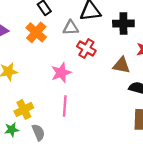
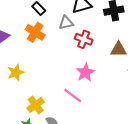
pink star: (61, 73) -> (85, 72), moved
pink line: (65, 106) -> (73, 96), turned -48

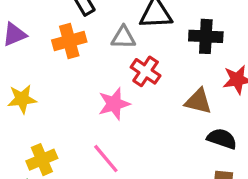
orange cross: (35, 32) -> (69, 41), turned 30
pink star: (85, 72) -> (114, 104), moved

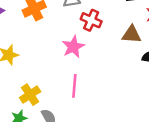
pink line: (106, 159) -> (74, 86), turned 55

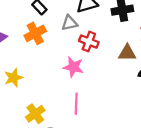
pink star: (73, 47) -> (73, 67), turned -30

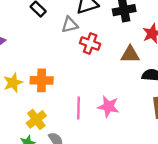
orange cross: (35, 33) -> (42, 80), moved, turned 30
pink star: (73, 67) -> (108, 107), moved

